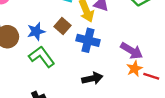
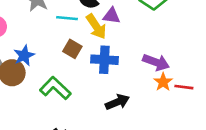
blue star: (36, 31) -> (24, 56), moved

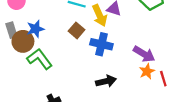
red line: (184, 87) -> (163, 79), turned 56
green L-shape: (55, 88) -> (40, 59), moved

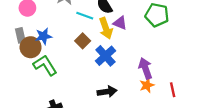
blue cross: (101, 44) -> (105, 56), turned 30
purple arrow: (144, 54) -> (145, 68), turned -145
red line: (163, 79) -> (173, 90), moved

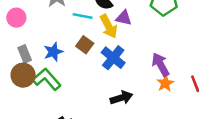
gray rectangle: (20, 35) -> (25, 54), moved
blue star: (44, 36) -> (53, 52), moved
brown circle: (31, 47) -> (23, 75), moved

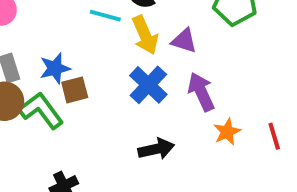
purple triangle: (124, 18) -> (184, 41), moved
brown square: (85, 45) -> (75, 90), moved, turned 35
purple arrow: (161, 65) -> (201, 92), moved

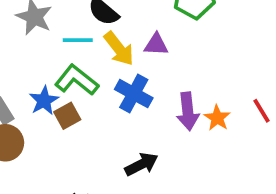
purple arrow: (201, 92) -> (188, 111), moved, turned -147
green L-shape: (41, 111) -> (77, 80), moved
black arrow: (156, 149) -> (141, 164), moved

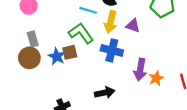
yellow arrow: (119, 49) -> (111, 22), turned 35
blue cross: (134, 94) -> (112, 50), turned -30
blue star: (44, 101) -> (57, 56), moved, turned -30

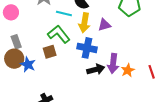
purple triangle: (133, 26) -> (104, 25), turned -32
blue star: (57, 56) -> (28, 64), moved
black arrow: (105, 93) -> (96, 69), moved

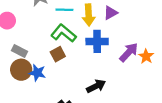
gray rectangle: (16, 42) -> (19, 51), turned -32
purple arrow: (113, 63) -> (129, 52), turned -132
black arrow: (96, 69) -> (96, 86), moved

